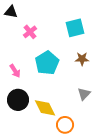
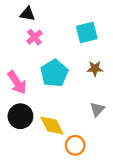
black triangle: (11, 12) -> (27, 14), moved
pink arrow: (15, 71) -> (17, 83), size x1.5

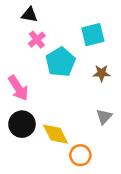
cyan pentagon: (54, 73) -> (60, 62), moved

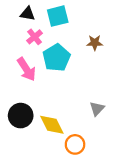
cyan square: (93, 35) -> (58, 16), moved
brown star: (102, 73) -> (95, 43), moved
pink arrow: (18, 88) -> (26, 69), moved

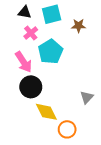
brown star: (95, 43) -> (79, 26), moved
black circle: (21, 116) -> (31, 87), moved

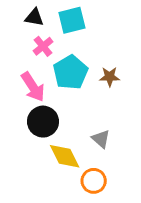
brown star: (79, 26) -> (110, 77), moved
gray triangle: (87, 97) -> (101, 139), moved, turned -32

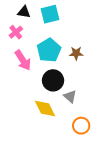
pink cross: (43, 46) -> (16, 32), moved
black circle: (43, 122) -> (53, 80), moved
orange circle: (94, 181) -> (81, 126), moved

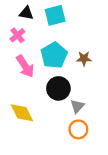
gray triangle: (70, 96) -> (77, 106), turned 32
yellow diamond: (45, 109) -> (22, 113), moved
orange circle: (81, 126) -> (78, 129), moved

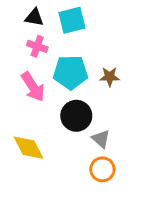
pink cross: (17, 35) -> (37, 46), moved, turned -32
cyan pentagon: (54, 55) -> (70, 72), turned 30
gray triangle: (77, 106) -> (101, 139), turned -32

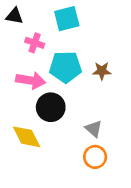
black triangle: (34, 17) -> (14, 16), moved
pink arrow: (33, 87) -> (31, 80), turned -48
black circle: (76, 116) -> (51, 107), moved

